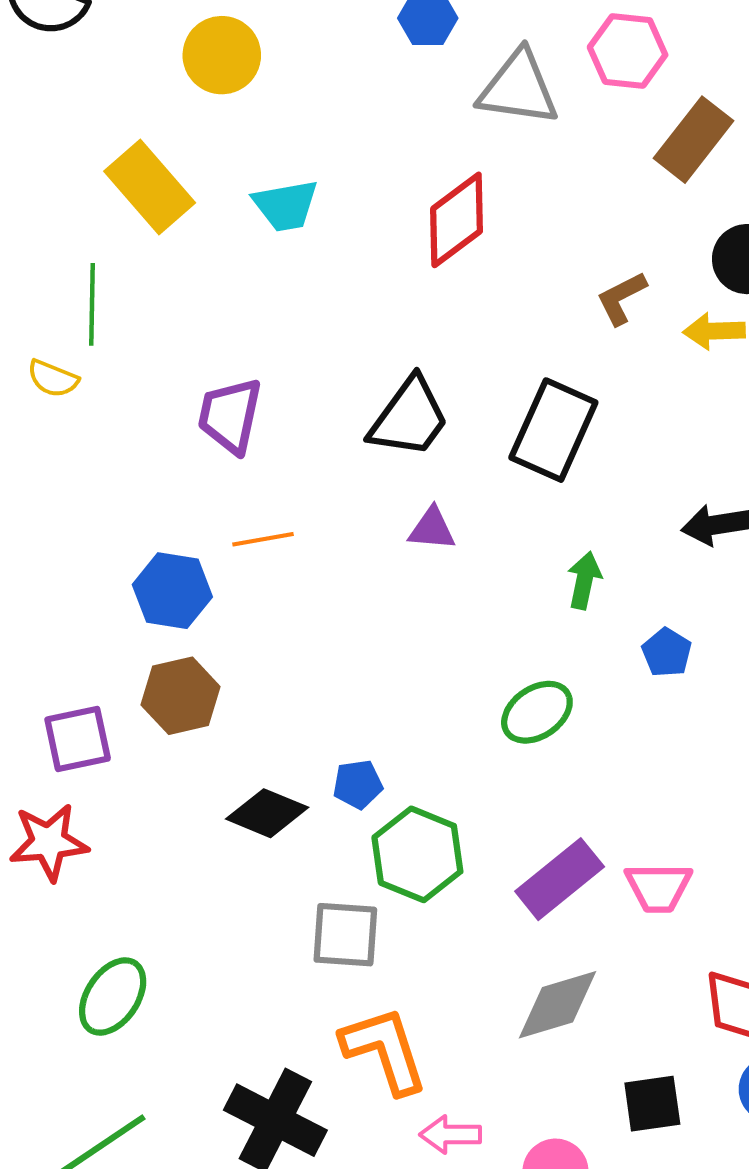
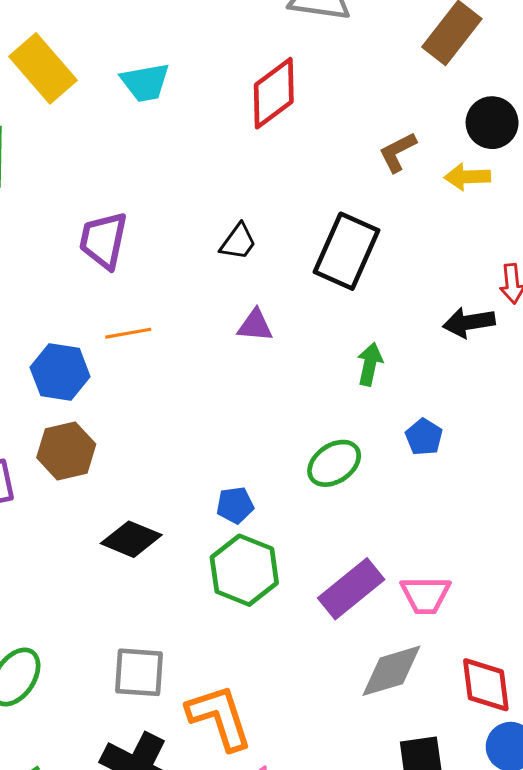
black trapezoid: (409, 418) -> (238, 242), size x0.6
blue pentagon: (667, 652) -> (424, 437), moved
blue pentagon: (358, 784) -> (235, 505), moved
gray square: (345, 935) -> (139, 672), moved
gray diamond: (558, 1005) -> (391, 671), moved

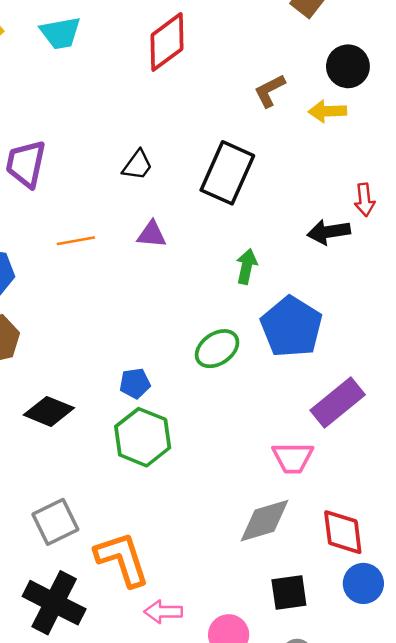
orange line: (128, 333) -> (76, 241), moved
blue pentagon: (424, 437) -> (291, 327), size x2.0
purple rectangle: (351, 589) -> (338, 403), moved
gray square: (139, 672) -> (55, 522), turned -30

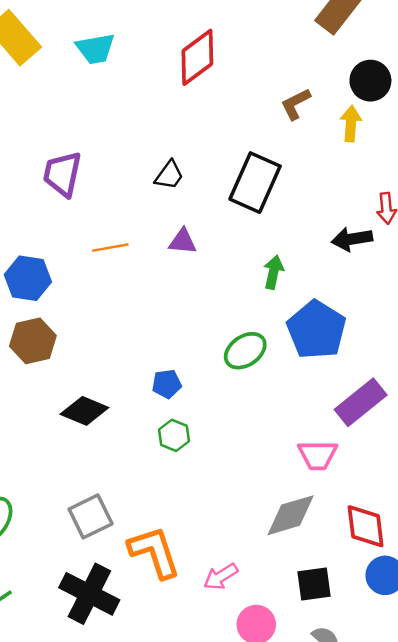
yellow arrow: (327, 111) -> (351, 124), turned 96
green hexagon: (143, 437) -> (174, 435), size x0.6
pink arrow: (163, 612) -> (221, 577), moved, turned -32

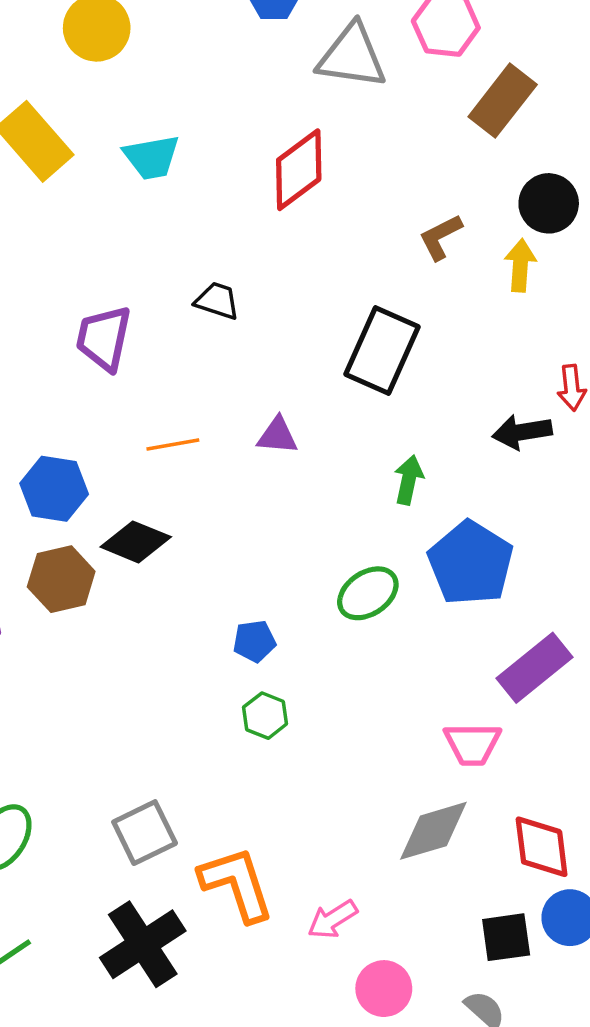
black trapezoid: (169, 175) -> (217, 301), moved, turned -108
black diamond: (84, 411) -> (136, 542), moved
black square: (314, 584) -> (506, 937), moved
black cross: (89, 594) -> (143, 944), turned 30

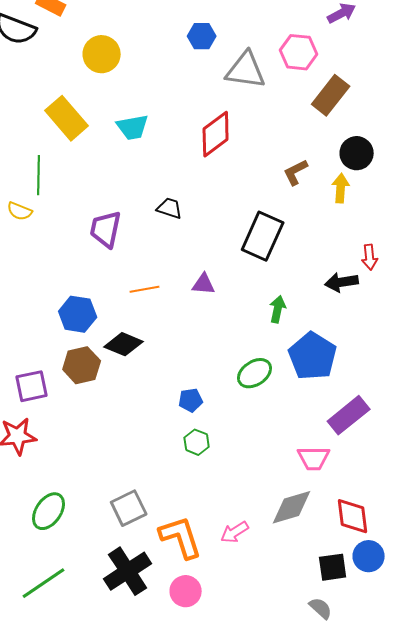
pink arrow: (332, 919) -> (235, 532), moved
pink circle: (384, 989) -> (186, 591), moved

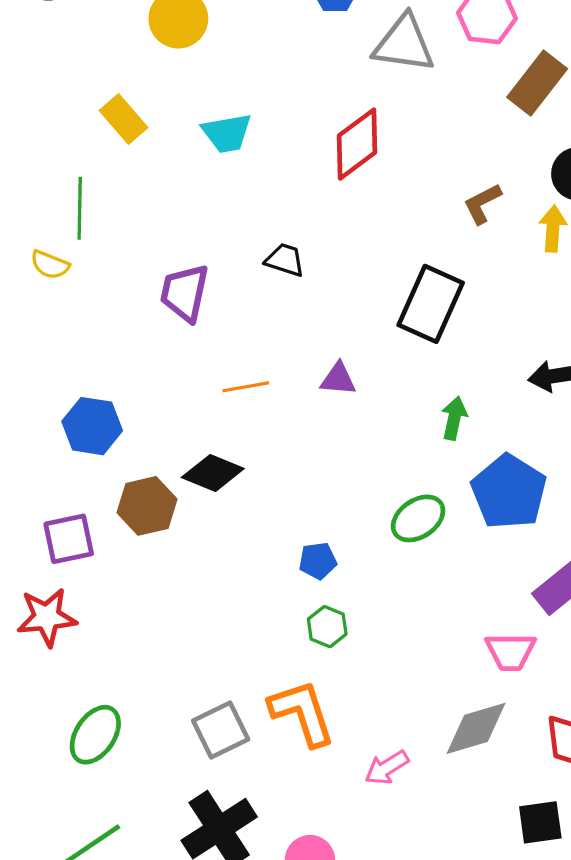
yellow rectangle: (67, 118) -> (124, 119), size x0.7
blue hexagon: (78, 314) -> (92, 426), moved
orange L-shape: (181, 537) -> (302, 713), moved

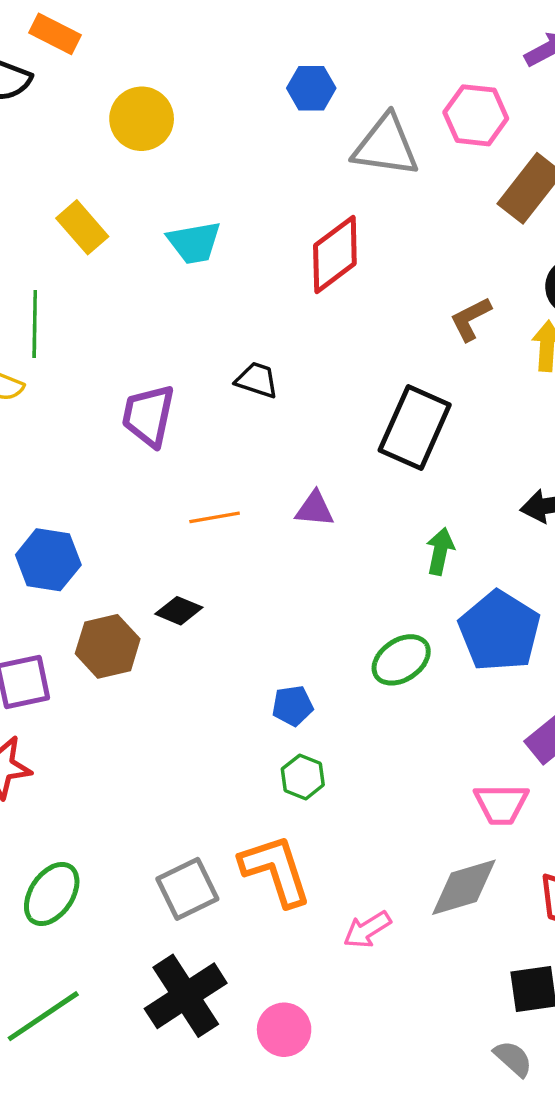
black diamond: (213, 473) -> (179, 611), size x0.7

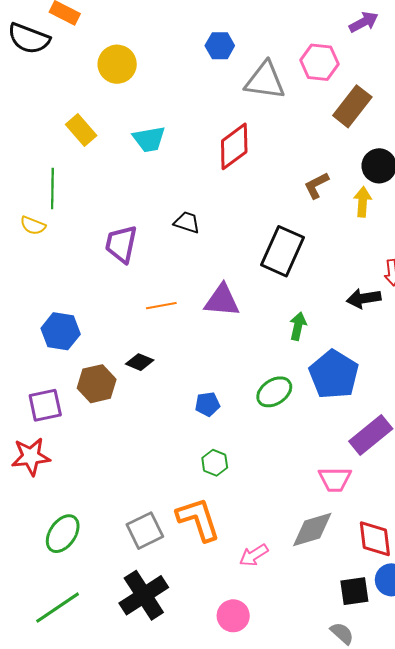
purple triangle: (315, 509) -> (222, 300), size x1.5
blue pentagon: (293, 706) -> (207, 404), moved
pink circle: (284, 1030) -> (233, 616), moved

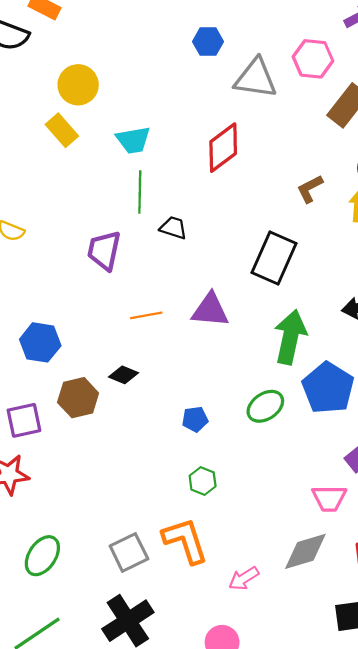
yellow circle: (117, 64) -> (78, 85), moved
green line: (52, 188) -> (140, 192), moved
green arrow: (298, 326) -> (290, 337), size x1.8

